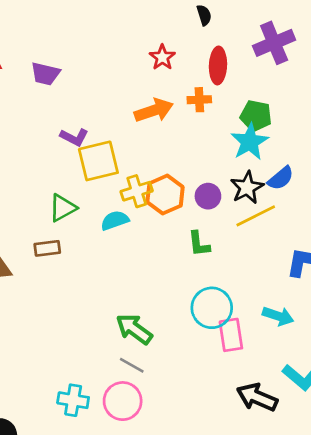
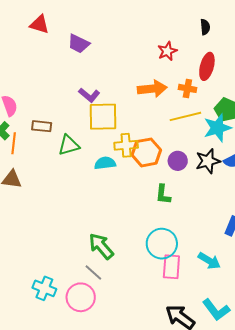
yellow line: (256, 216) -> (185, 116), moved
brown rectangle: (47, 248) -> (42, 126), moved

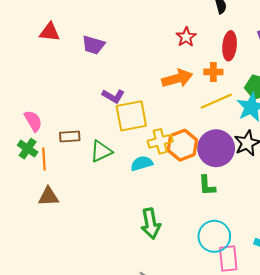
purple circle: (178, 161) -> (216, 148), size x1.8
green arrow: (101, 246) -> (151, 224), moved, turned -140

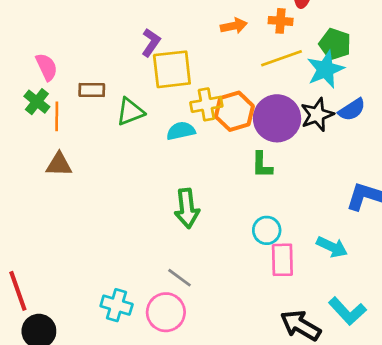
orange arrow: (177, 78) -> (234, 26), size x0.7
purple L-shape: (113, 96) -> (151, 42), turned -90
cyan circle: (214, 236) -> (267, 230), size x0.7

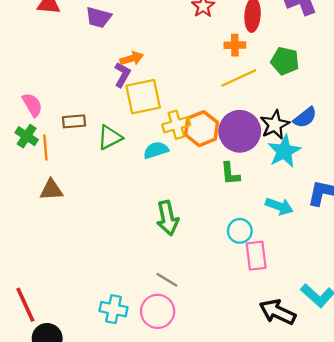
orange arrow: (234, 26) -> (132, 58), moved
cyan star: (325, 69) -> (284, 151), moved
cyan arrow: (332, 247) -> (279, 206), moved

